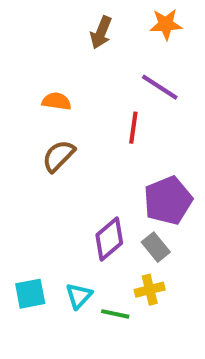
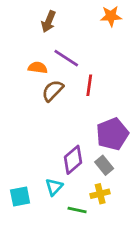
brown arrow: (101, 32) -> (49, 22), moved
purple line: (160, 87) -> (66, 58), moved
brown semicircle: (59, 156) -> (53, 91), moved
cyan triangle: (79, 296) -> (54, 187), moved

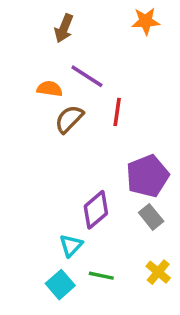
gray rectangle: (104, 165) -> (151, 217), moved
yellow cross: (100, 194) -> (158, 272), moved, turned -36
cyan square: (20, 196) -> (60, 285), moved, turned -30

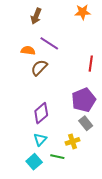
red line: (117, 112) -> (91, 64), moved
purple diamond: (96, 210) -> (41, 113), moved
yellow cross: (158, 272) -> (73, 141), moved, turned 32

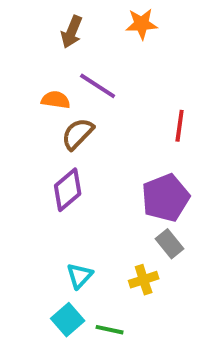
orange star: (83, 12) -> (142, 24), moved
purple diamond: (41, 113) -> (68, 190), moved
green line: (57, 157) -> (110, 330), moved

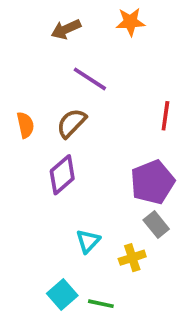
brown arrow: (72, 32) -> (66, 29), turned 44
orange semicircle: (56, 100) -> (25, 125), moved, turned 70
cyan triangle: (80, 276) -> (88, 241), moved

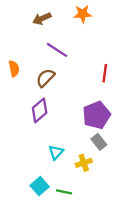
orange semicircle: (25, 125) -> (14, 69), moved

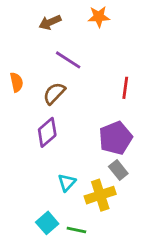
yellow cross: (84, 163) -> (100, 195), size x1.5

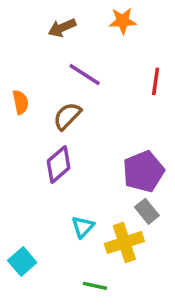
red line: (125, 88) -> (156, 81), moved
cyan square: (47, 223) -> (22, 262), moved

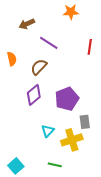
brown arrow: (62, 28) -> (27, 24), moved
purple pentagon: (143, 171) -> (67, 99), moved
gray rectangle: (147, 211) -> (85, 122), turned 32
cyan square: (22, 262) -> (16, 166), moved

